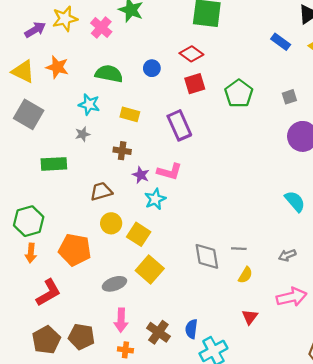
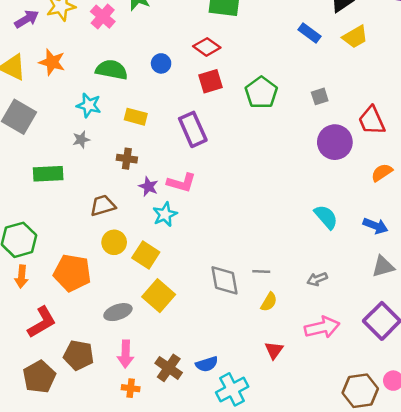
blue semicircle: (191, 329) -> (207, 364), turned -114
brown pentagon: (81, 337) -> (79, 355), moved

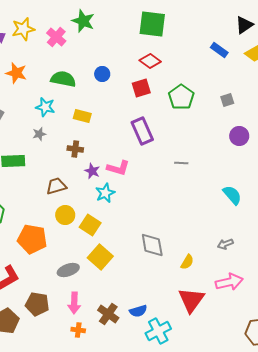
red diamond: (207, 47) -> (150, 61), moved
purple rectangle: (193, 129) -> (142, 131), moved
purple circle: (335, 142) -> (239, 136), size x0.7
gray line: (261, 271) -> (181, 163), moved
red triangle: (274, 350) -> (191, 300), size x1.8

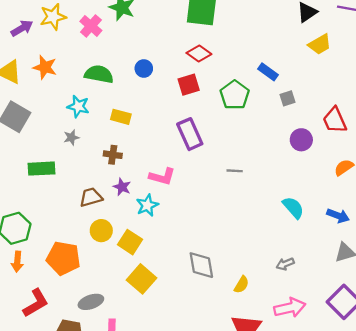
blue rectangle: (219, 50) -> (268, 72), moved
purple star: (92, 171) -> (122, 187), moved
gray ellipse: (68, 270) -> (91, 302), moved

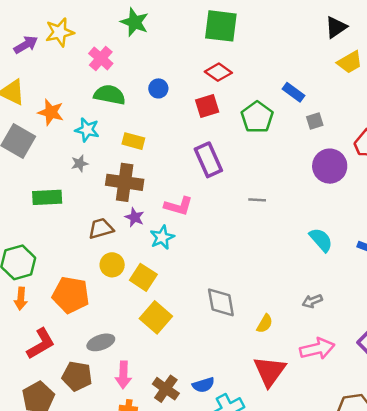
pink cross: (91, 26) -> (101, 58), moved
orange star: (45, 67) -> (51, 112), moved
purple circle: (301, 140) -> (330, 166), size x1.4
brown cross: (113, 155) -> (125, 182), size x1.8

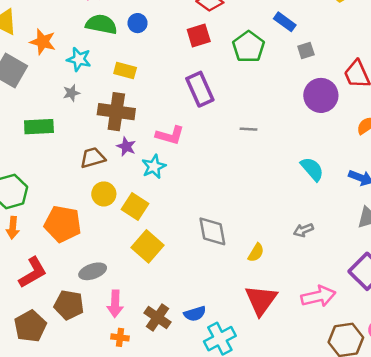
blue circle: (158, 88) -> (138, 23), moved
pink arrow: (317, 349) -> (318, 296), moved

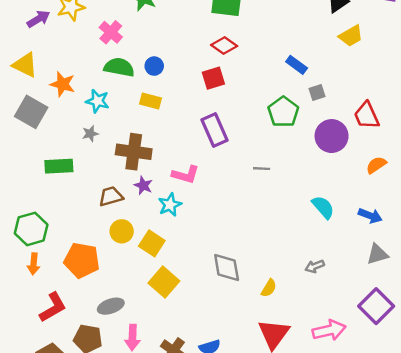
green pentagon: (249, 47) -> (283, 112), moved
yellow rectangle: (125, 70) -> (151, 101), moved

